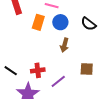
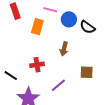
blue circle: (60, 22) -> (69, 19), moved
red cross: (38, 70) -> (37, 65), moved

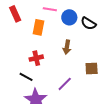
red cross: (37, 65) -> (36, 58), moved
black line: (11, 76) -> (26, 77), moved

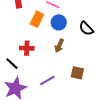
blue circle: (69, 17) -> (59, 22), moved

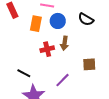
red cross: (27, 48) -> (47, 49), moved

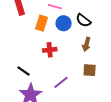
black semicircle: (86, 19) -> (83, 20), moved
brown arrow: (64, 43) -> (86, 44), moved

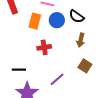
brown square: (90, 70) -> (85, 66), turned 32
black line: (23, 71) -> (19, 70), turned -32

